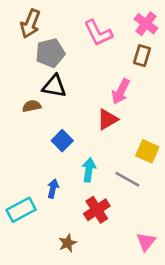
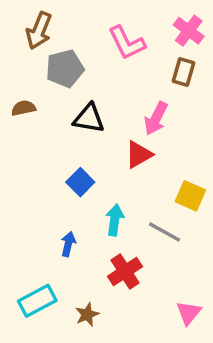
black triangle: (54, 86) -> (89, 118), moved
brown semicircle: (32, 106) -> (24, 108), moved
cyan rectangle: (21, 210) -> (37, 301), moved

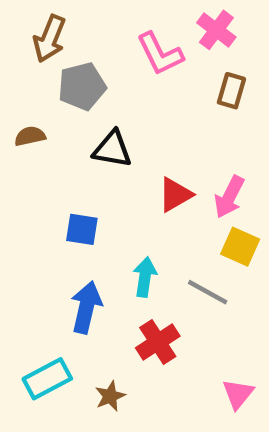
pink cross: (189, 31) -> (216, 30), moved
pink arrow: (156, 118) -> (229, 197), moved
blue square: (80, 182) -> (82, 229), moved, turned -36
blue arrow: (68, 244) -> (86, 307), size x1.6

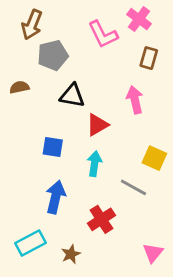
red triangle: (175, 195) -> (97, 125), moved
pink arrow: (229, 197) -> (135, 100), moved, turned 140
cyan arrow: (145, 277) -> (94, 164), moved

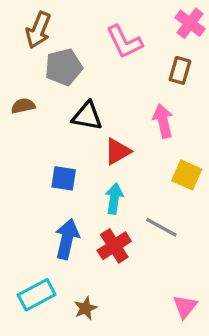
pink cross: (139, 19) -> (190, 23), moved
yellow square: (154, 158) -> (187, 175), moved
red cross: (101, 219) -> (114, 246), moved

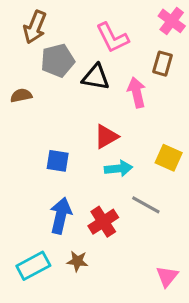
black triangle: (87, 116) -> (96, 77), moved
pink arrow: (163, 121) -> (137, 92), moved
cyan arrow: (114, 199) -> (118, 168), moved, turned 76
brown star: (86, 308) -> (77, 261), moved, turned 30

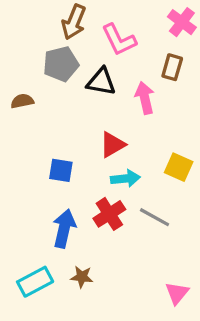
brown arrow: (35, 27) -> (74, 22), moved
red cross: (103, 222) -> (109, 214), moved

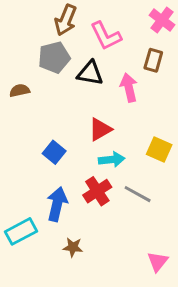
blue square: (61, 170) -> (54, 152), turned 30
cyan rectangle: (35, 282) -> (21, 231), moved

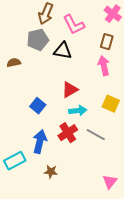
pink arrow: (129, 88) -> (104, 66), moved

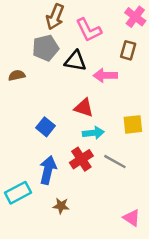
pink arrow: (104, 66) -> (105, 75), moved, turned -78
red triangle: (70, 90) -> (84, 108), turned 48
yellow square: (111, 104) -> (133, 124), turned -30
pink triangle: (110, 182) -> (132, 218), turned -35

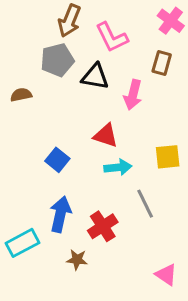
pink arrow: (105, 75) -> (133, 95), turned -75
red cross: (81, 159) -> (103, 226), moved
gray line: (115, 162) -> (145, 204), turned 35

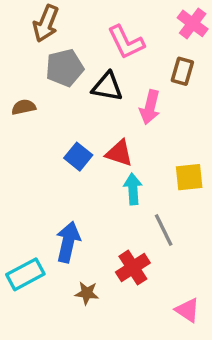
brown arrow: (69, 21) -> (46, 23), moved
blue square: (57, 160) -> (78, 157), moved
cyan arrow: (118, 167) -> (133, 189), turned -88
red cross: (103, 226) -> (133, 268), moved

